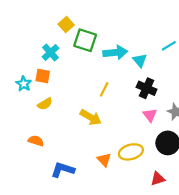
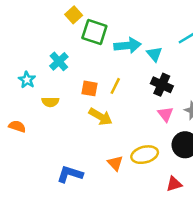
cyan cross: (50, 52) -> (59, 61), moved
orange square: (43, 76) -> (89, 88), moved
yellow semicircle: (45, 104) -> (50, 102), turned 32
orange semicircle: (36, 141) -> (17, 126), moved

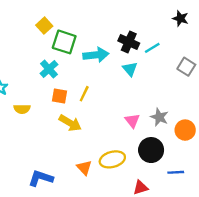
cyan triangle: (154, 54) -> (130, 69), moved
cyan cross: (59, 61) -> (49, 69), moved
black cross: (162, 85) -> (129, 42), moved

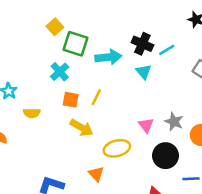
yellow ellipse: (112, 159) -> (117, 148), moved

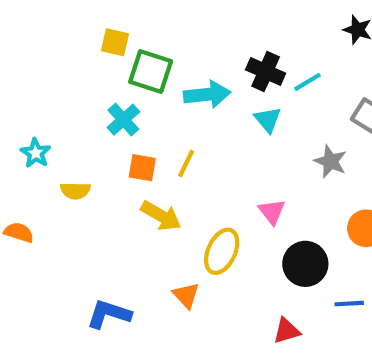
yellow square: (55, 27) -> (115, 42), turned -35
gray star: (174, 122) -> (330, 161), moved
yellow ellipse: (117, 148) -> (222, 251), turned -50

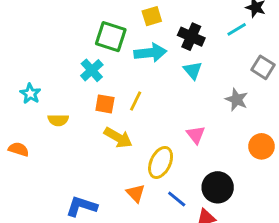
yellow square: (115, 42) -> (152, 16), moved, turned -30
cyan line: (307, 82) -> (237, 29), moved
black circle: (305, 264) -> (218, 187), moved
blue line: (349, 304) -> (177, 199), moved, turned 42

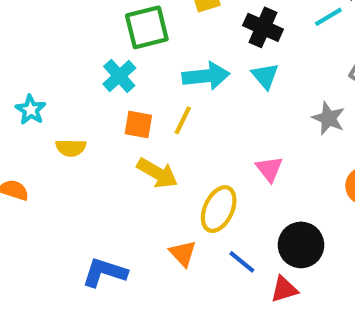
green square: (111, 37) -> (147, 27), turned -32
cyan arrow: (150, 53) -> (206, 76), moved

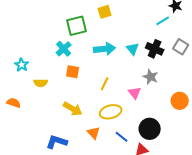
black cross: (263, 27) -> (155, 49), moved
gray star: (328, 118) -> (151, 77), moved
yellow line: (183, 120) -> (105, 84), moved
yellow arrow: (157, 173) -> (73, 109), moved
yellow ellipse: (219, 209) -> (111, 112), turned 50

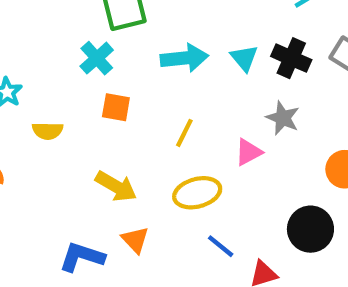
pink triangle: (135, 93) -> (248, 152), turned 40
black circle: (150, 129) -> (310, 229), moved
orange triangle: (94, 133) -> (135, 240), moved

